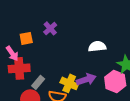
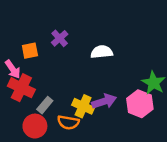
white semicircle: (97, 46) -> (102, 52), moved
red cross: (19, 68) -> (21, 88), turned 30

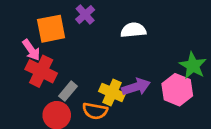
orange square: (30, 51) -> (51, 29), size x1.5

